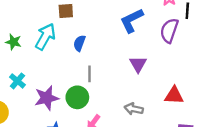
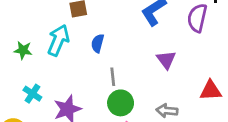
green circle: (77, 97) -> (121, 103), moved

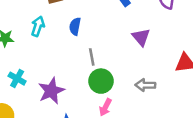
cyan arrow: (58, 40) -> (38, 26), size x0.7

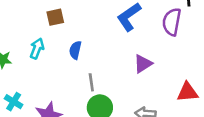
purple triangle: (141, 37) -> (143, 64), turned 36

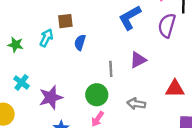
brown square: (55, 17) -> (65, 21), moved
gray line: (91, 82) -> (111, 69), moved

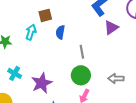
purple triangle: (138, 60) -> (111, 28), moved
gray line: (111, 69) -> (82, 52), moved

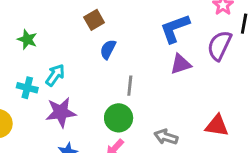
brown square: (45, 15) -> (94, 20), turned -32
cyan arrow: (31, 32) -> (55, 75), moved
cyan cross: (15, 73) -> (27, 88), turned -32

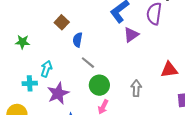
green star: (27, 39) -> (22, 42), moved
gray line: (130, 86) -> (88, 63), moved, turned -40
gray arrow: (166, 137) -> (136, 88), turned 91

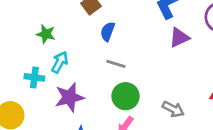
green star: (22, 42) -> (46, 34), moved
gray line: (88, 63) -> (116, 64), turned -32
gray arrow: (136, 88) -> (173, 109), turned 105

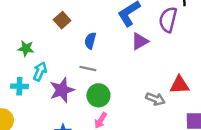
blue semicircle: (108, 32) -> (90, 41), moved
purple star: (69, 97) -> (62, 90), moved
gray arrow: (173, 109) -> (155, 99), moved

